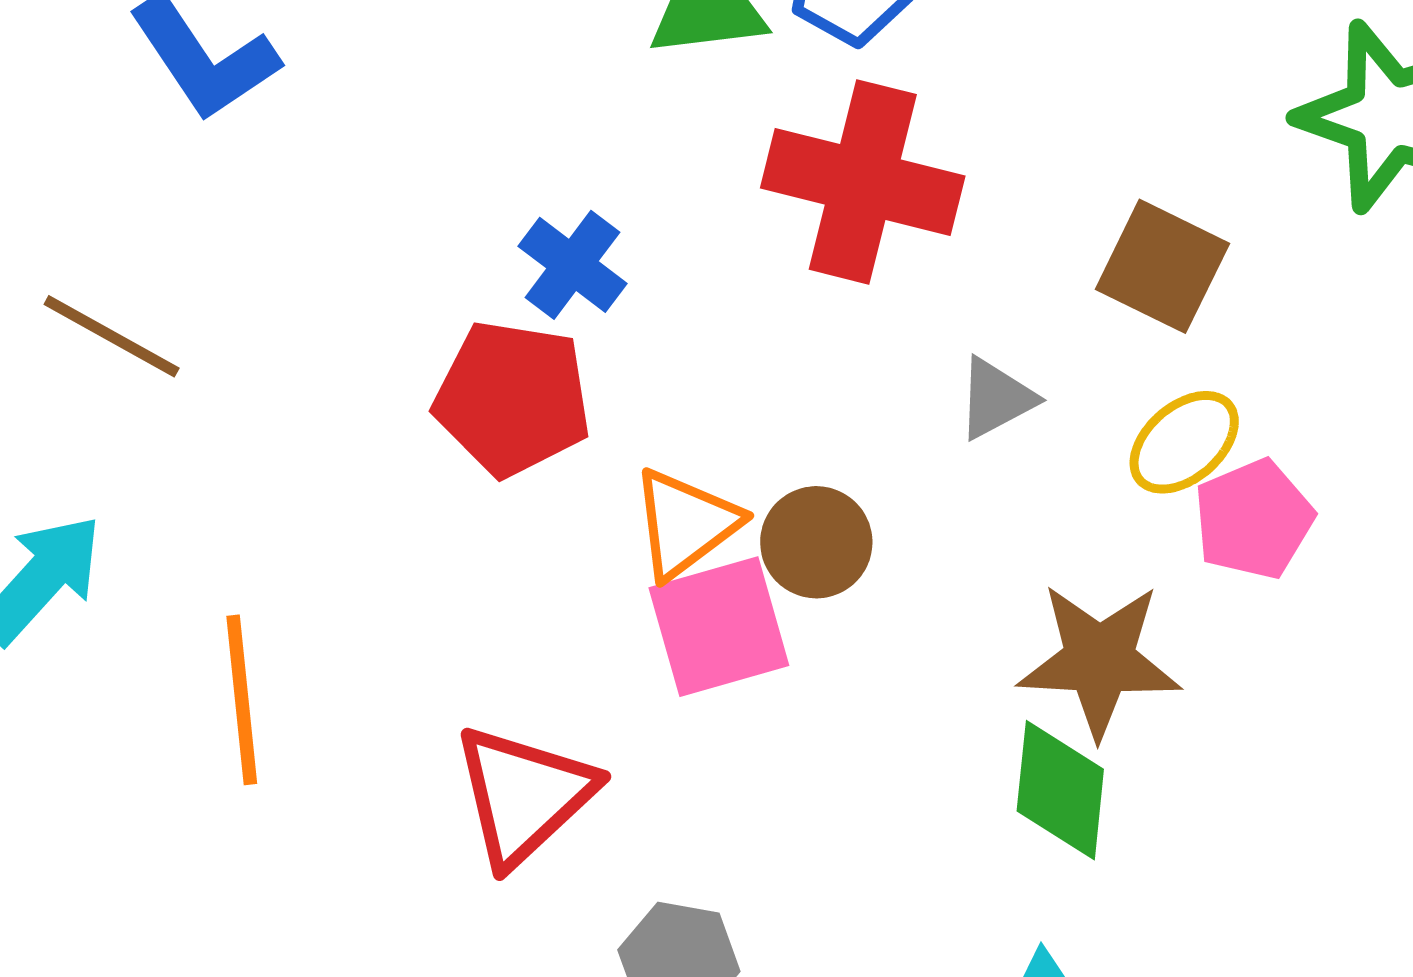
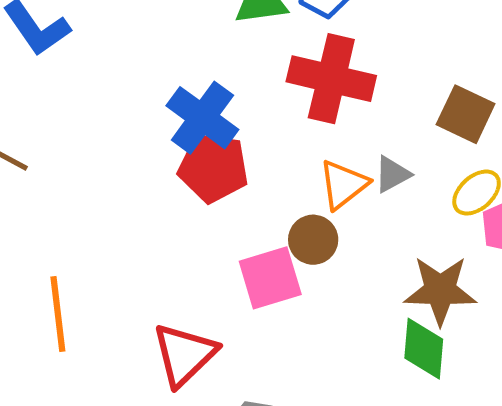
blue cross: (572, 265) -> (202, 118), size x1.5
red pentagon: (513, 398) -> (213, 168), moved
orange triangle: (685, 524) -> (343, 184), moved

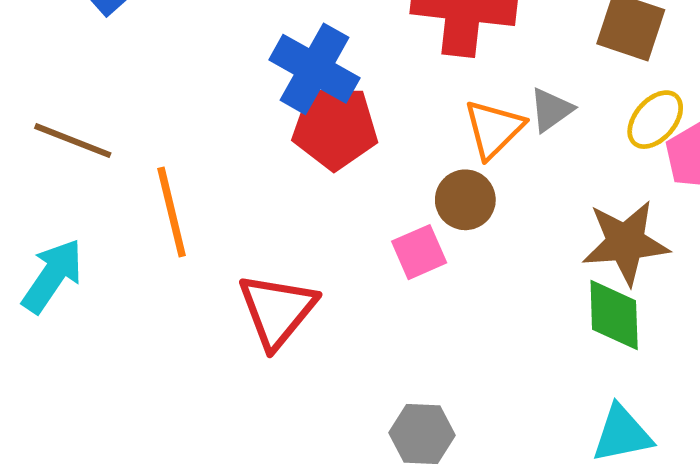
pink square: (270, 278) -> (419, 252), size x0.7
orange line: (58, 314) -> (172, 212), moved
red triangle: (184, 355) -> (277, 310), moved

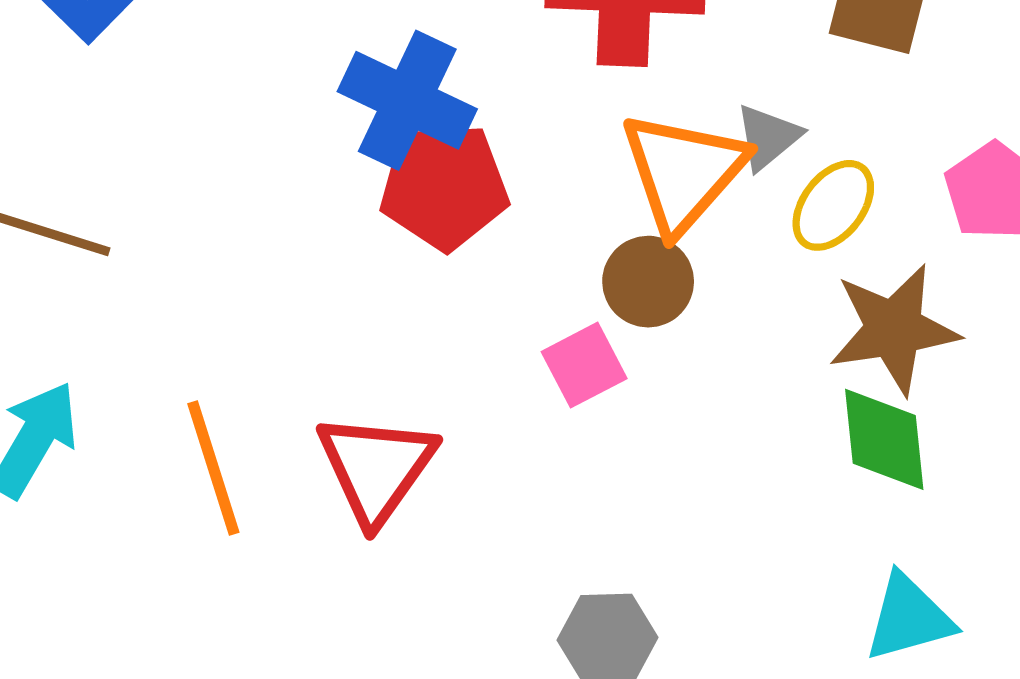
yellow ellipse: (655, 120) -> (833, 205), moved
orange triangle: (494, 129) -> (683, 172), size x1.4
orange line: (172, 212) -> (213, 468), moved

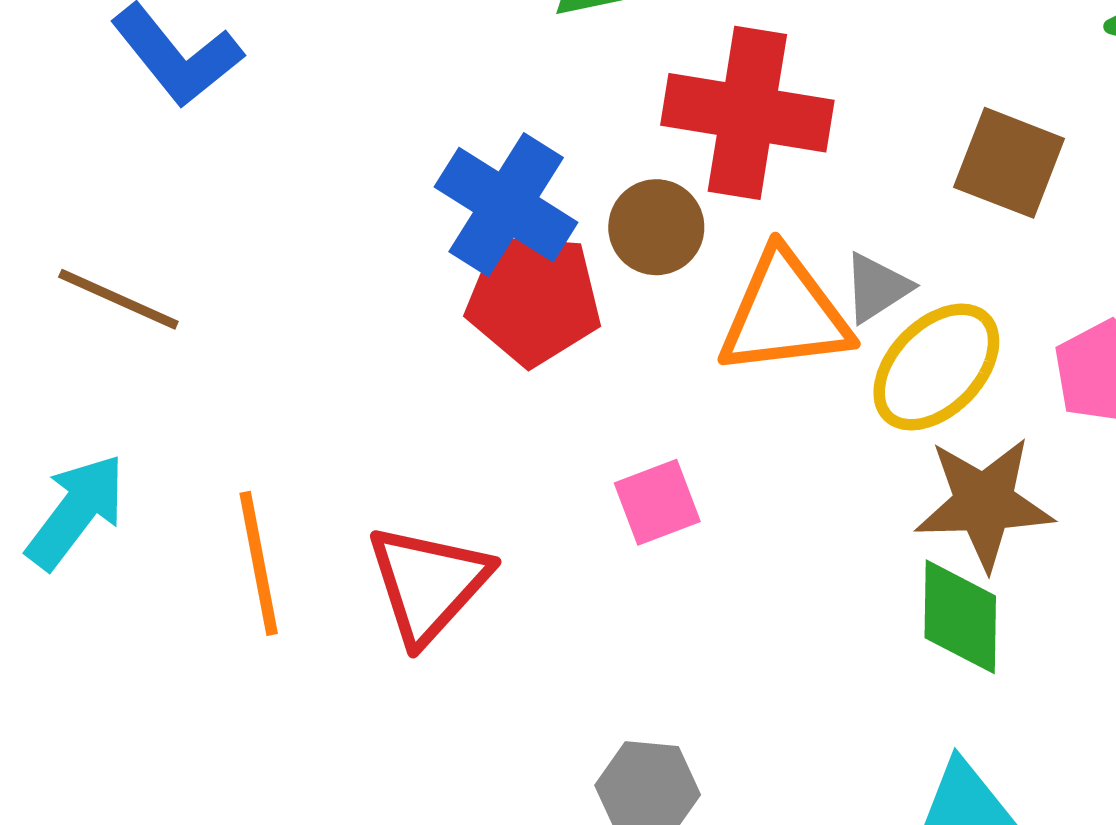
orange triangle: (683, 172) -> (785, 314), turned 35
yellow ellipse: (833, 205) -> (936, 367), size x1.4
brown circle: (648, 282) -> (656, 227), moved

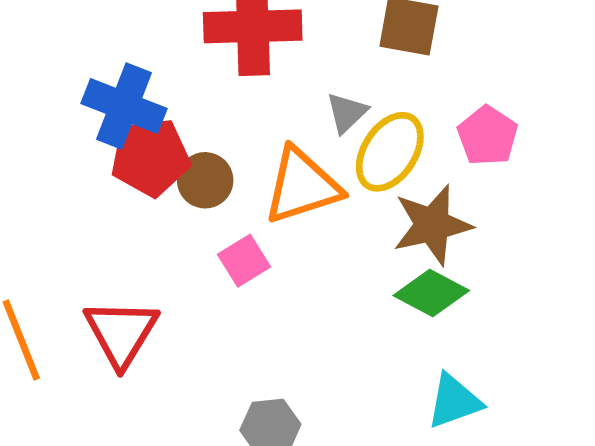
brown circle: (656, 227) -> (205, 180), moved
orange triangle: (785, 314) -> (302, 186), moved
green diamond: (960, 617) -> (431, 293), turned -52

